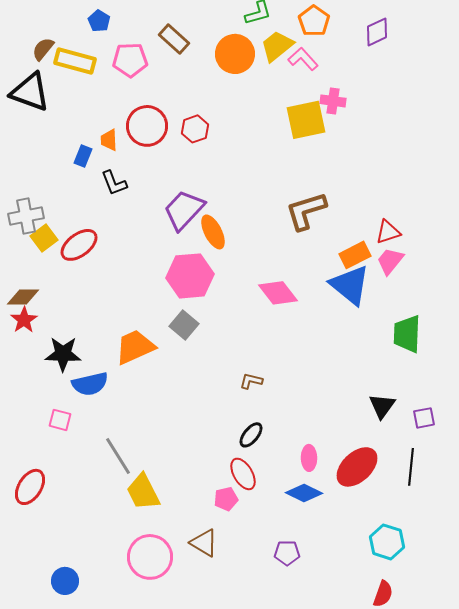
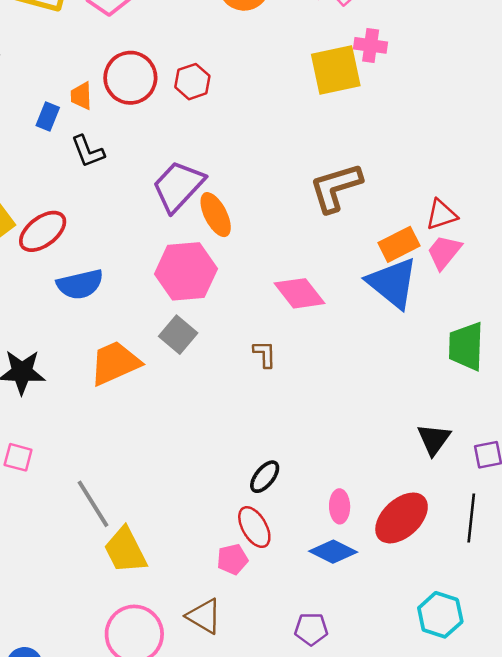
brown L-shape: (251, 381) -> (265, 354), moved, turned 75
blue semicircle: (90, 384) -> (80, 284), moved

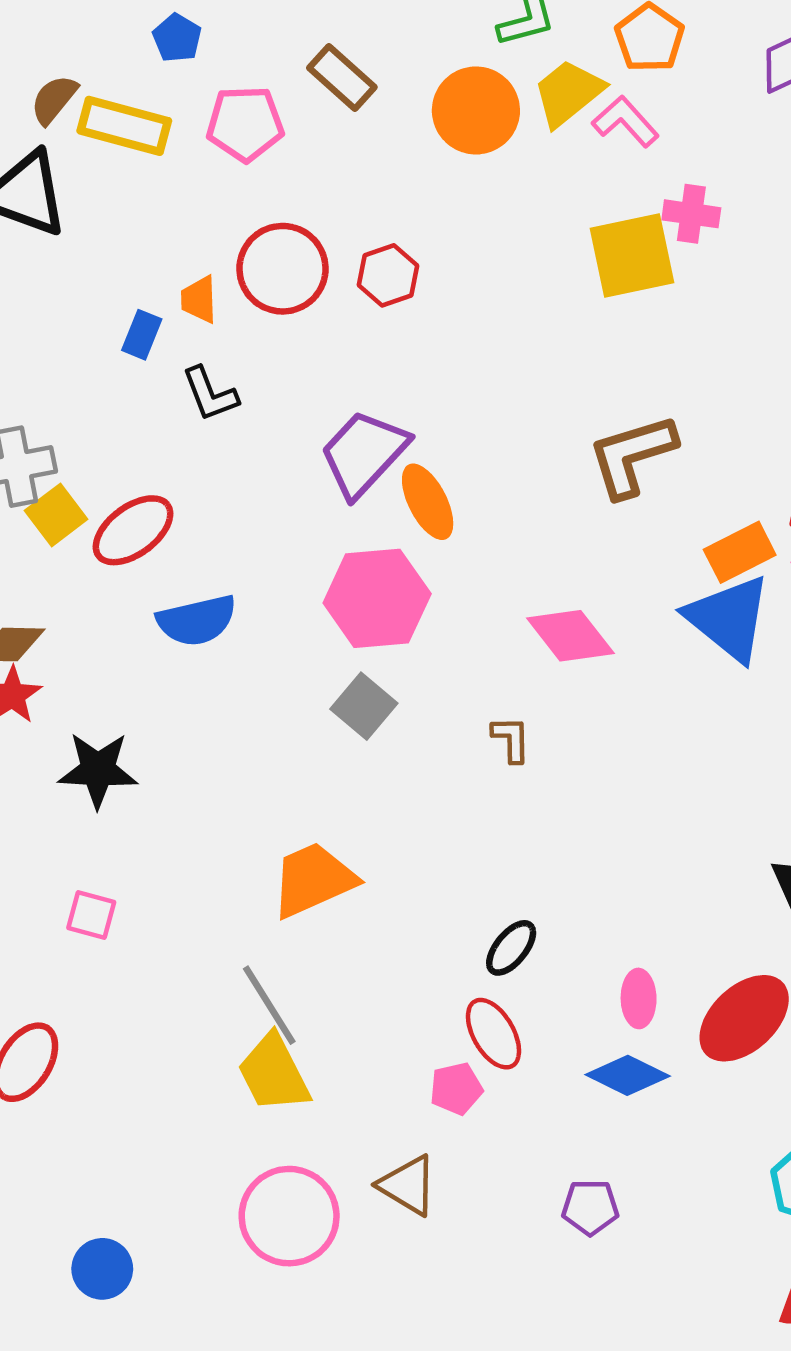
orange trapezoid: (115, 363) -> (313, 880), moved
gray line: (93, 504) -> (269, 1005), moved

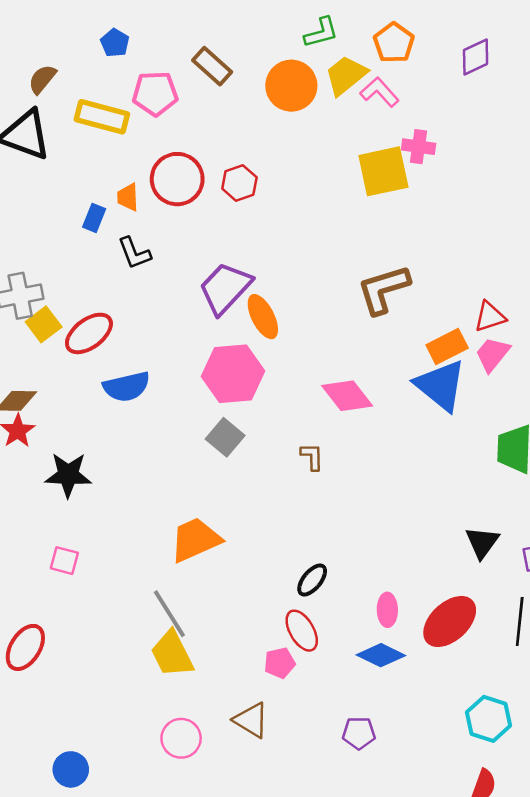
yellow rectangle: (124, 126) -> (102, 117), moved
pink circle: (289, 1216) -> (181, 738), size x0.7

